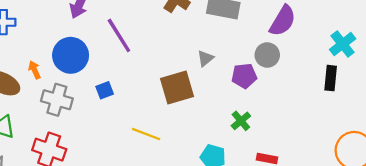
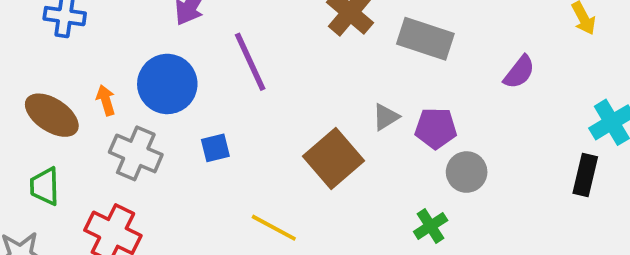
purple semicircle: (283, 21) -> (519, 72), size x0.7
gray circle: (267, 55) -> (467, 172), moved
purple pentagon: (244, 76) -> (436, 128), moved
brown square: (177, 87) -> (334, 158), turned -32

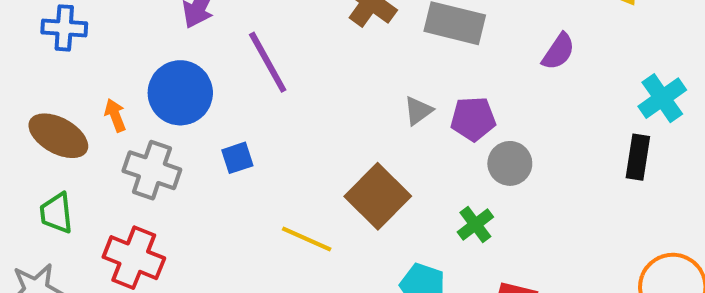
brown square: (334, 158) -> (378, 196), moved

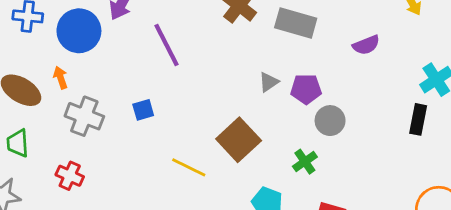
purple semicircle: (558, 51) -> (366, 45), turned 32
blue circle: (180, 93) -> (79, 31), moved
red cross: (134, 258) -> (70, 176), size x0.7

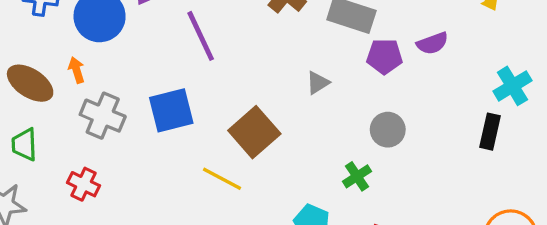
purple pentagon: (306, 89) -> (384, 56), moved
blue square: (143, 110) -> (171, 110), size x1.8
brown square: (239, 140) -> (254, 132), moved

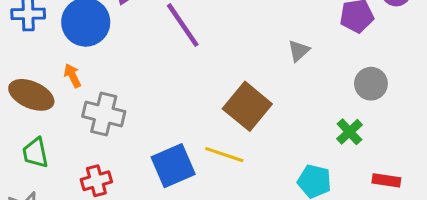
blue square: (171, 110) -> (173, 166), moved
red cross: (84, 184) -> (96, 181), turned -32

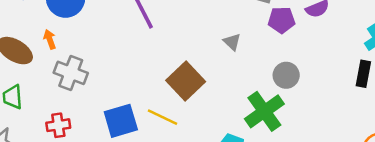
gray triangle: (299, 51) -> (232, 42), turned -42
green cross: (350, 132) -> (264, 111), size x1.8

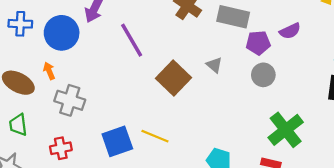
gray circle: (286, 75) -> (263, 75), moved
brown square: (186, 81) -> (174, 78), moved
green cross: (264, 111) -> (286, 130), moved

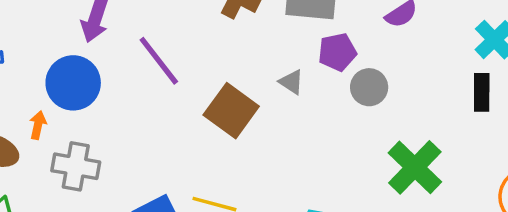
blue circle: (62, 33) -> (73, 83), moved
purple pentagon: (258, 43) -> (337, 52), moved
orange arrow: (49, 71) -> (38, 125), turned 42

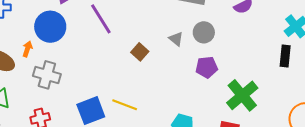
purple pentagon: (337, 52) -> (207, 67), moved
gray circle: (369, 87) -> (204, 32), moved
brown square: (231, 111) -> (140, 52), size x0.6

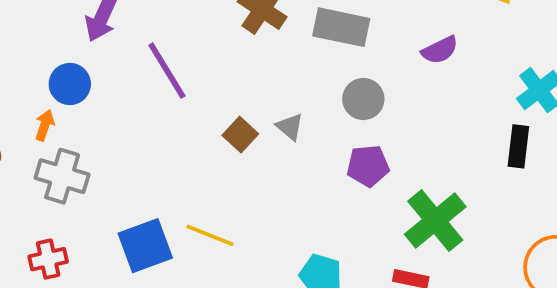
blue circle: (50, 27) -> (70, 84), size x0.7
gray triangle: (176, 39) -> (290, 127), moved
orange arrow: (27, 49) -> (45, 125), moved

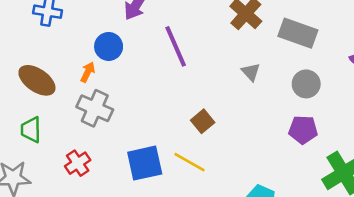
gray triangle: (290, 127) -> (251, 72), moved
brown square: (240, 135) -> (203, 121), moved
red cross: (48, 259) -> (78, 163), turned -30

